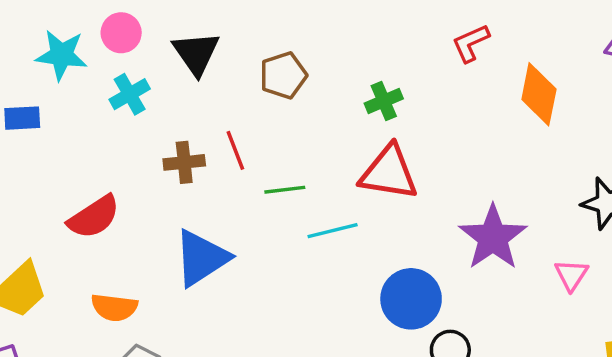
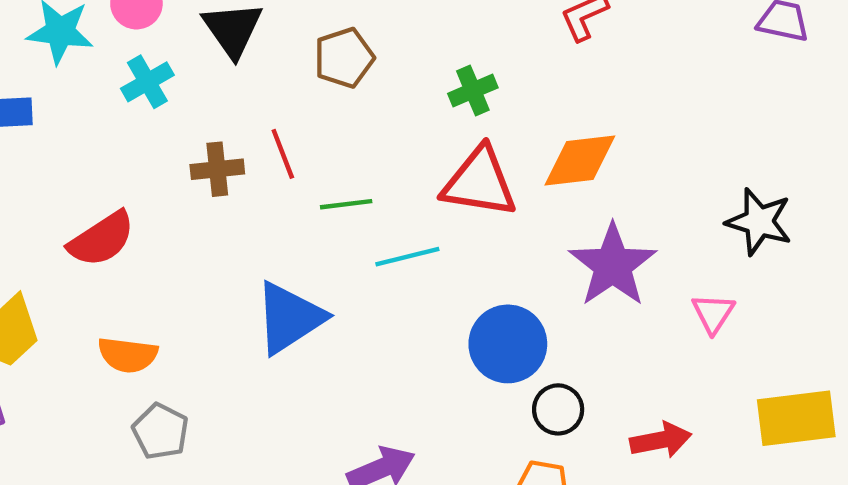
orange diamond: (539, 94) -> (580, 160), moved, turned 72
blue triangle: (201, 258) -> (289, 318), moved

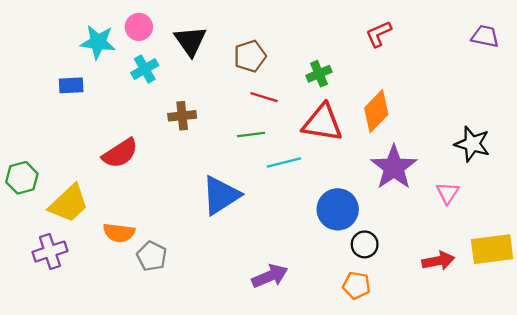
red line: (283, 154) -> (264, 97), moved, turned -52
orange diamond: (580, 160) -> (376, 111), turned -39
orange semicircle: (128, 355) -> (119, 233), moved
red arrow: (661, 440) -> (438, 261), moved

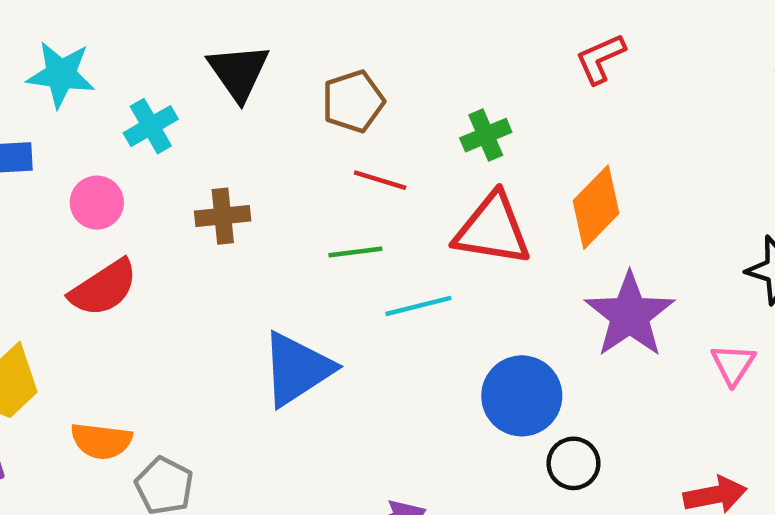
pink circle: (139, 27) -> (97, 203), moved

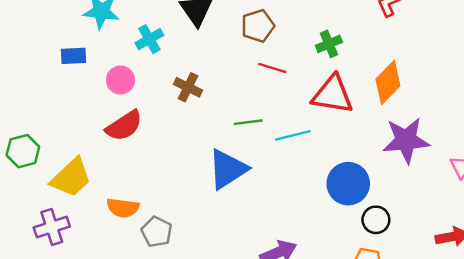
brown cross: (223, 216) -> (188, 87), turned 32
green line: (355, 252) -> (248, 122), moved
purple star: (630, 315) -> (406, 140), turned 30

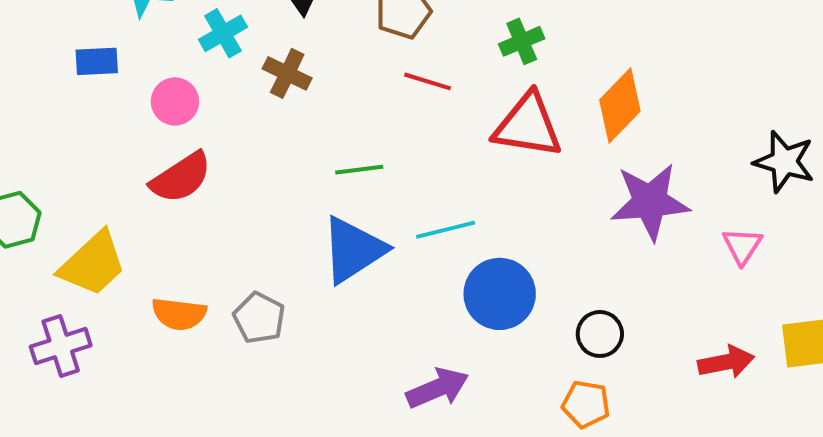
brown cross: (188, 87) -> (287, 73), moved
green line: (248, 122) -> (359, 170), moved
cyan line: (293, 135) -> (446, 230), moved
blue circle: (348, 184) -> (500, 294), moved
gray pentagon: (157, 232) -> (259, 318), moved

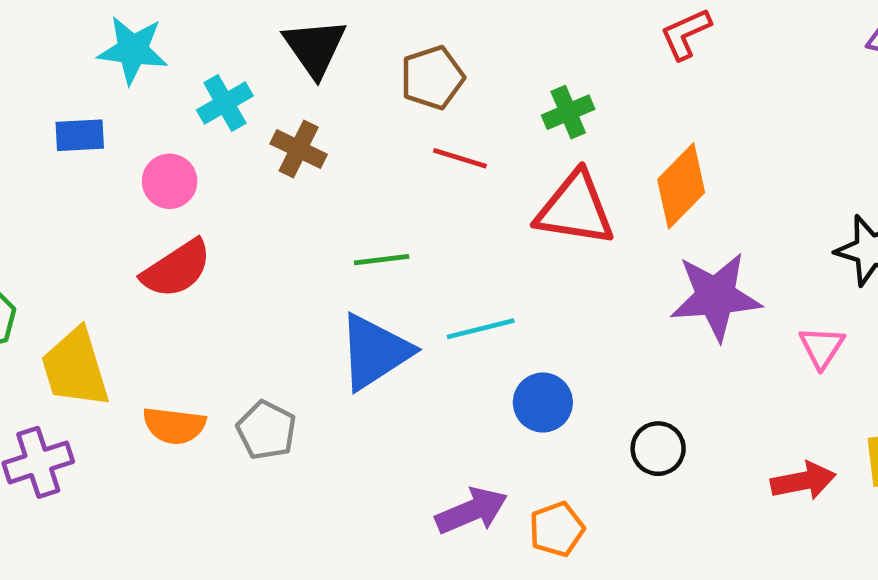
yellow trapezoid: (93, 264) -> (75, 368), turned 116
blue circle: (500, 294) -> (543, 402), size x0.7
orange pentagon: (586, 404) -> (557, 529), moved, turned -30

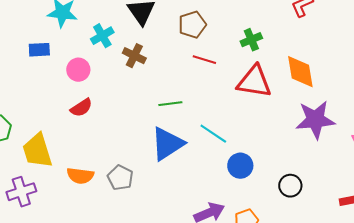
orange diamond: (681, 186) -> (300, 72), turned -54
red semicircle: (177, 269) -> (81, 108), size x0.7
cyan line: (481, 329) -> (213, 134), turned 48

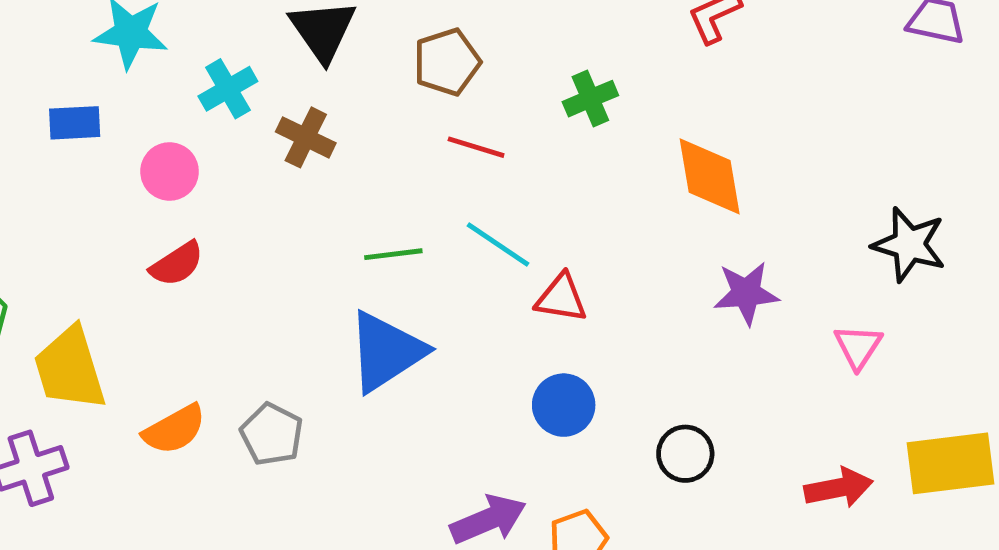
red triangle: (254, 82) -> (561, 298), moved, size x0.6
purple star: (315, 120) -> (746, 293), size x0.7
cyan line: (213, 134) -> (498, 244), moved
orange semicircle: (80, 176) -> (174, 429), turned -36

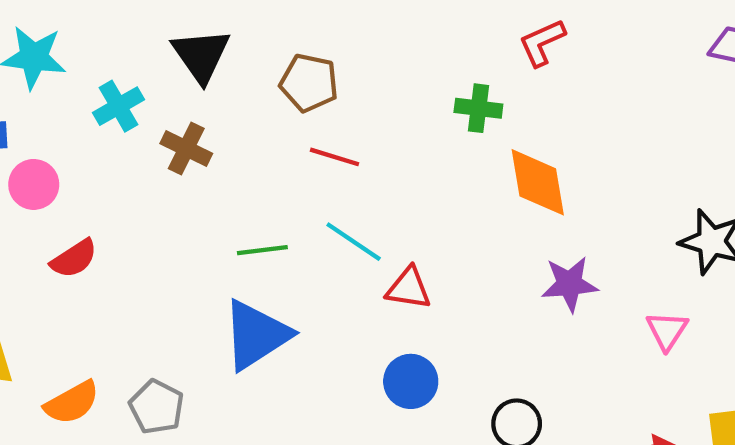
brown pentagon: (447, 62) -> (309, 83), turned 30
green cross: (590, 99) -> (478, 108), moved, turned 30
pink circle: (170, 172) -> (34, 184), moved

